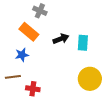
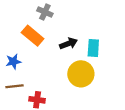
blue star: (22, 55) -> (13, 62), moved
yellow circle: (90, 79) -> (81, 74), moved

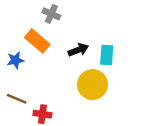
blue star: (13, 62) -> (15, 60), moved
brown line: (15, 86) -> (17, 99), turned 30

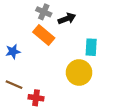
orange rectangle: (37, 41) -> (44, 35), moved
black arrow: (78, 50) -> (67, 19), moved

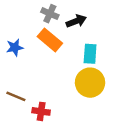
cyan rectangle: (91, 47) -> (90, 54), moved
blue star: (13, 52) -> (15, 47), moved

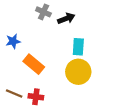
orange rectangle: (50, 40) -> (34, 64), moved
brown line: (16, 96) -> (14, 93), moved

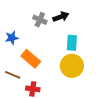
gray cross: (43, 12) -> (40, 20), moved
brown line: (14, 93) -> (13, 75), moved

